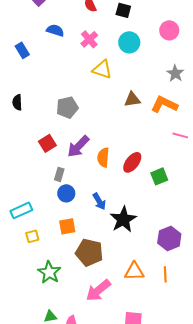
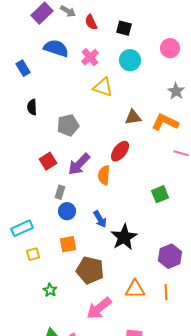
blue semicircle: (55, 30) -> (56, 48), size x1.4
black semicircle: (17, 102) -> (32, 107), moved
red ellipse: (132, 162) -> (120, 151), moved
green star: (49, 272) -> (50, 290), size x0.6

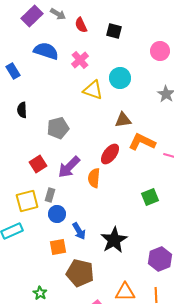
cyan circle: (130, 60) -> (120, 78), moved
orange L-shape: (165, 122) -> (142, 142), moved
blue arrow: (100, 219) -> (79, 231), moved
yellow square: (33, 254) -> (27, 201), moved, size x1.6

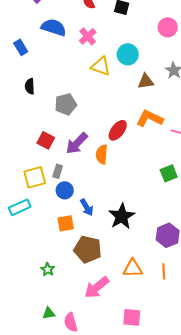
brown triangle: (123, 120) -> (146, 81), moved
red square: (38, 164) -> (46, 140), turned -30
green square: (150, 197) -> (169, 173), moved

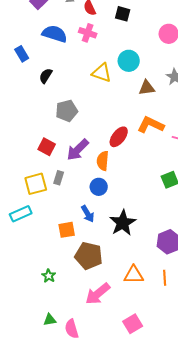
pink cross: (88, 36) -> (88, 33), moved, turned -30
black semicircle: (30, 86) -> (46, 76), moved, turned 35
blue circle: (65, 190) -> (99, 187), moved
pink square: (132, 317) -> (133, 324), turned -36

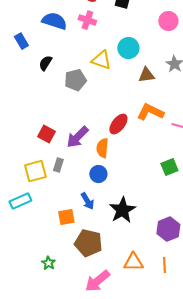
gray pentagon: (67, 111) -> (75, 80), moved

